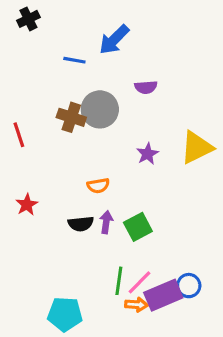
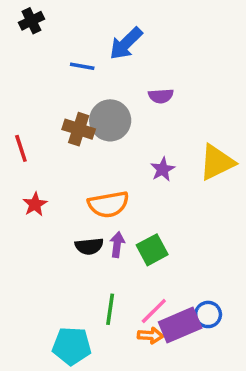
orange semicircle: (98, 186) -> (108, 204), size x1.6
red star: (27, 205) -> (35, 204), moved
green line: (119, 281) -> (110, 309), moved

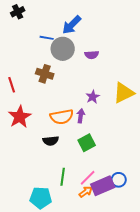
gray circle: (110, 120) -> (63, 49), moved
red star: (35, 204) -> (20, 117), size x1.6
purple arrow: (117, 245) -> (81, 116), moved
orange arrow: (150, 335) -> (86, 192), turned -40

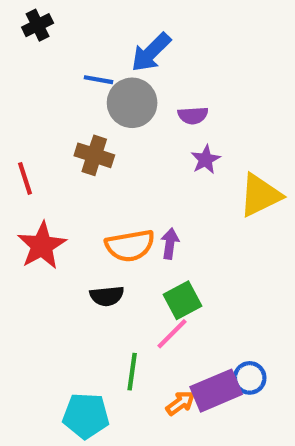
purple star: (93, 97) -> (206, 160), moved
pink line: (88, 178) -> (172, 334), moved

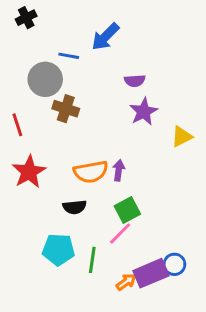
gray circle: (132, 103) -> (45, 79), moved
purple star: (206, 160) -> (144, 112), size x1.4
yellow triangle: (260, 195) -> (182, 137), size x0.7
cyan pentagon: (86, 416) -> (58, 250), moved

